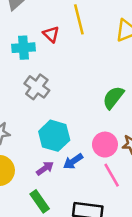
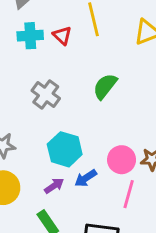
cyan cross: (24, 48) -> (30, 36), moved
green semicircle: (113, 98) -> (105, 86), moved
pink line: (112, 175) -> (129, 194), turned 45

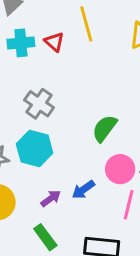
green semicircle: (105, 86) -> (105, 128), moved
cyan hexagon: (65, 149) -> (35, 149), moved

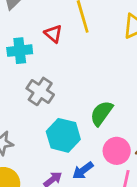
cyan cross: (21, 43) -> (20, 51), moved
cyan hexagon: (35, 149) -> (63, 135), moved

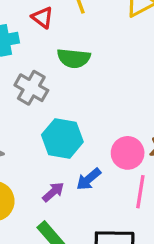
green semicircle: (101, 113) -> (74, 58), moved, turned -116

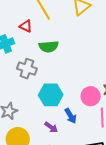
blue arrow: (89, 179) -> (71, 116), turned -70
purple arrow: (53, 192) -> (51, 127), turned 88

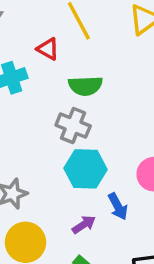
gray cross: (27, 69) -> (73, 125), moved
purple arrow: (51, 127) -> (84, 225), turned -72

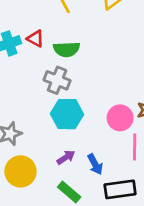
red triangle: (48, 49) -> (35, 39), moved
blue arrow: (118, 206) -> (95, 164), moved

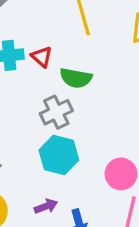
gray cross: (57, 80) -> (56, 112), turned 30

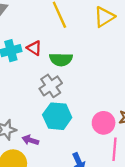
purple arrow: (46, 206) -> (30, 140), moved, turned -133

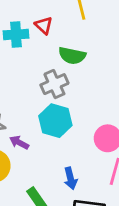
red triangle: (34, 48) -> (44, 25), moved

